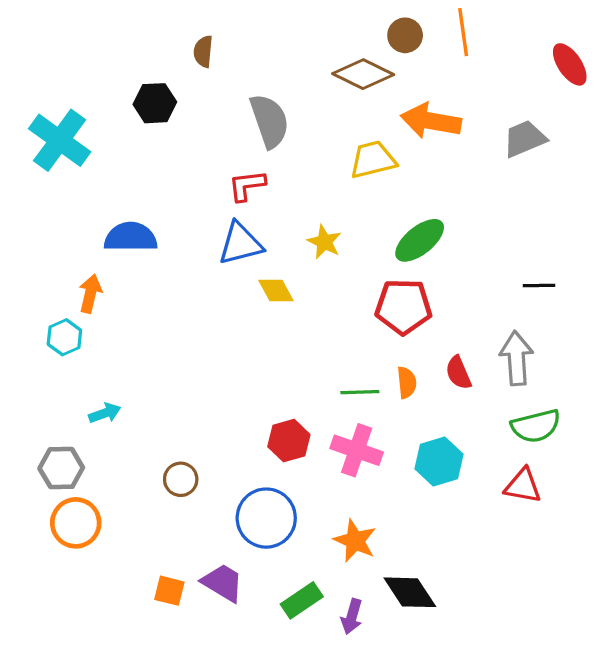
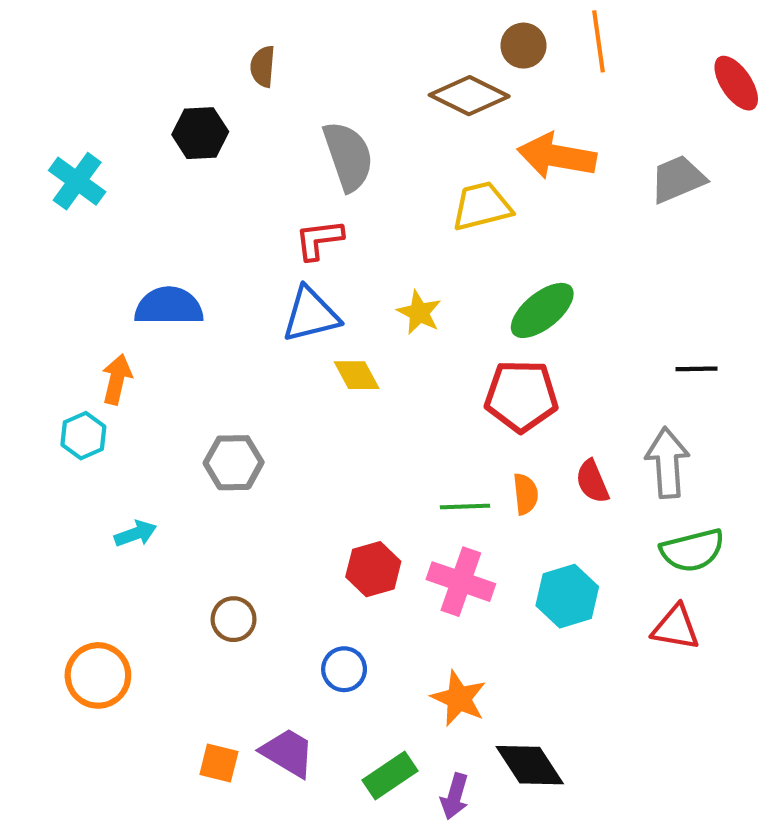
cyan cross: (60, 140) -> (77, 181), size x0.7
gray hexagon: (61, 468) -> (234, 463), moved
blue circle: (266, 518) -> (344, 669), size x0.6

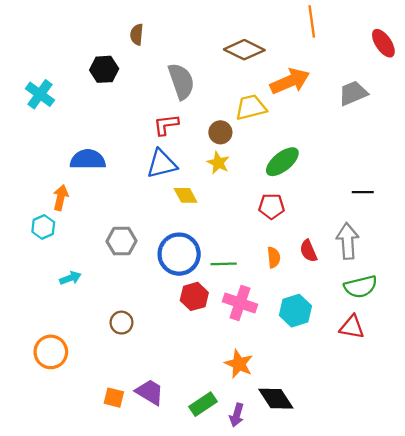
brown circle: (523, 46) -> (220, 132), moved
orange arrow: (557, 156) -> (290, 81), turned 147
red pentagon: (521, 396) -> (271, 206), size x0.7
green line: (465, 507) -> (224, 264), moved
blue circle: (344, 669) -> (179, 254), moved, size x1.8

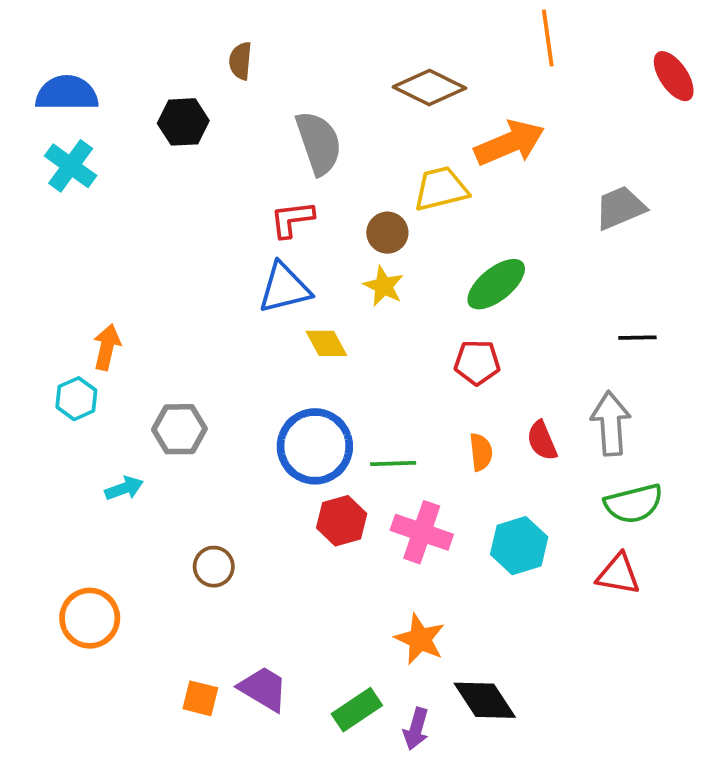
gray trapezoid: (353, 93) -> (620, 208), moved
blue semicircle: (88, 160) -> (67, 93), moved
gray hexagon: (121, 241) -> (179, 429), moved

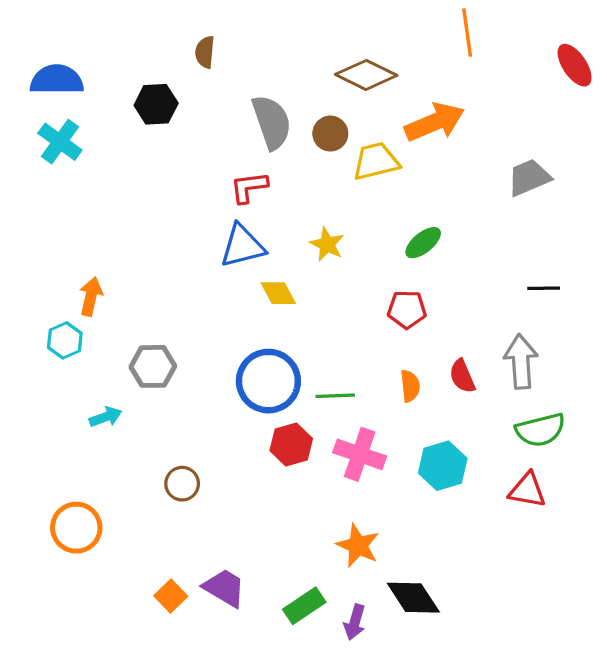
brown circle: (387, 233) -> (330, 134), moved
green ellipse: (496, 284) -> (423, 243), size x0.7
orange square: (200, 698) -> (171, 596), turned 32

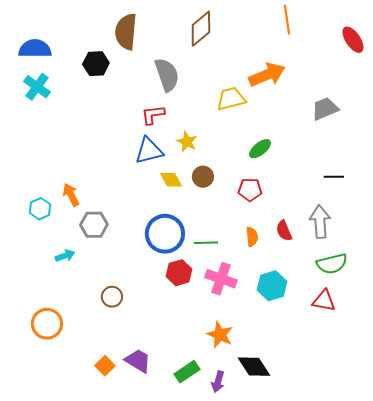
brown semicircle: (205, 52) -> (126, 32), size x1.8
brown diamond: (366, 75) -> (201, 29), moved, turned -66
brown circle: (330, 134) -> (203, 177), moved
yellow star: (327, 244) -> (187, 142), moved
orange arrow: (91, 296) -> (71, 195), moved, turned -40

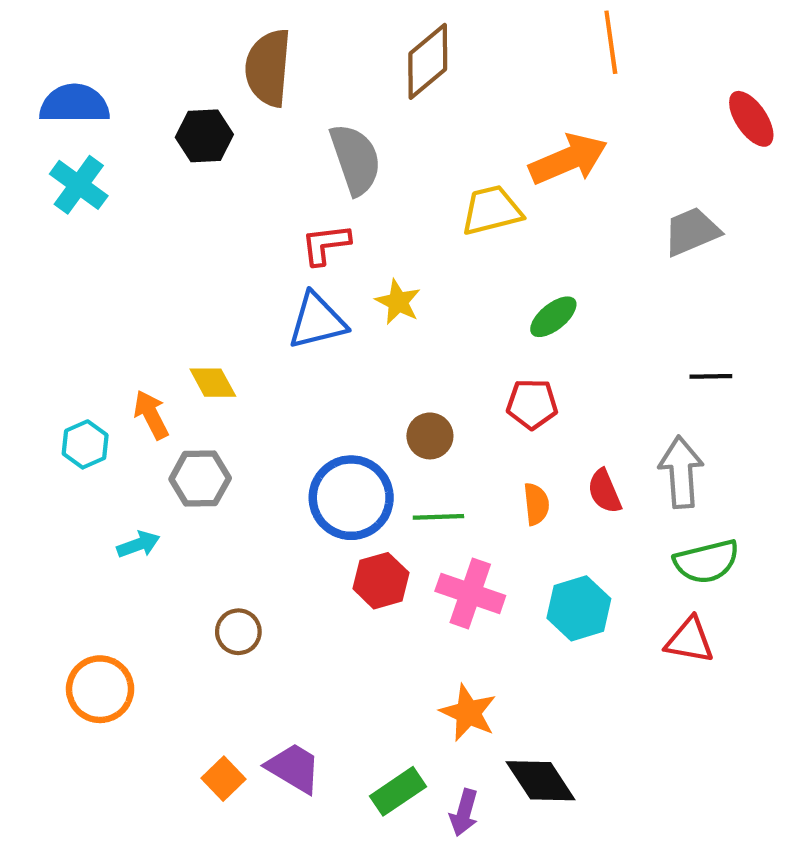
red ellipse: (353, 40) -> (751, 119), moved
brown circle: (203, 177) -> (430, 436), moved
yellow diamond: (171, 180) -> (213, 383), moved

